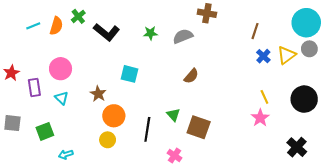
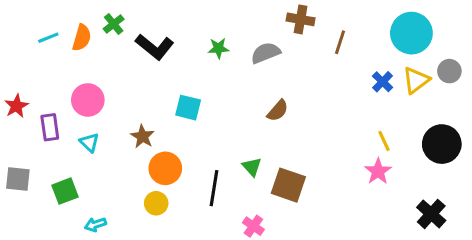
cyan circle: (306, 23) -> (411, 33), moved
brown line: (255, 31) -> (340, 42), moved

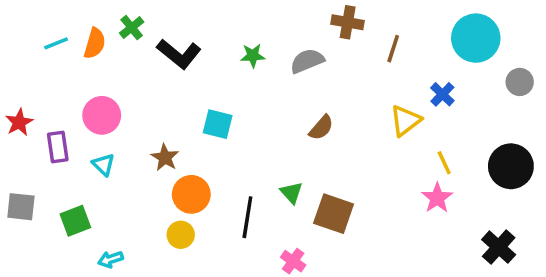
yellow triangle: (416, 80) -> (406, 121), moved

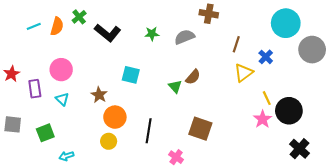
brown line: (393, 49) -> (236, 44), moved
gray circle: (520, 82) -> (312, 50), size x1.6
black circle: (511, 166) -> (289, 111), moved
green triangle: (291, 193) -> (175, 86), moved

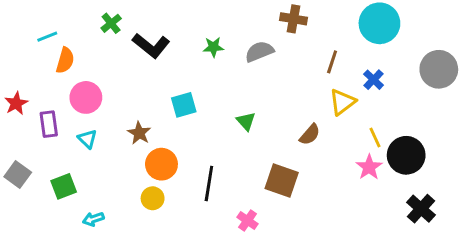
cyan circle: (286, 23) -> (379, 23), moved
orange semicircle: (57, 26) -> (65, 60), moved
cyan square: (131, 75) -> (184, 105), turned -30
brown semicircle: (193, 77) -> (310, 135), moved
gray square: (13, 124) -> (18, 175), turned 30

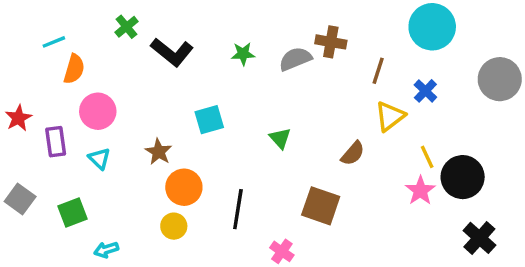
brown cross: (293, 19) -> (331, 42), moved

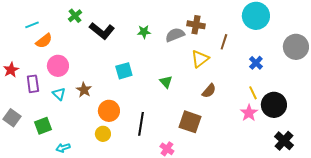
orange semicircle: (74, 69) -> (44, 41), turned 36
blue cross: (425, 91) -> (256, 63), moved
yellow triangle: (390, 116) -> (200, 59), moved
brown star: (159, 152) -> (84, 90), moved

